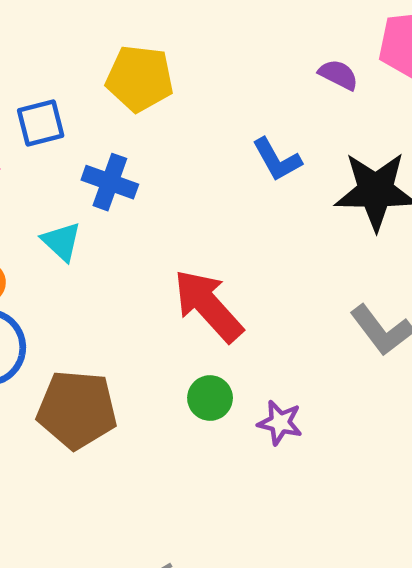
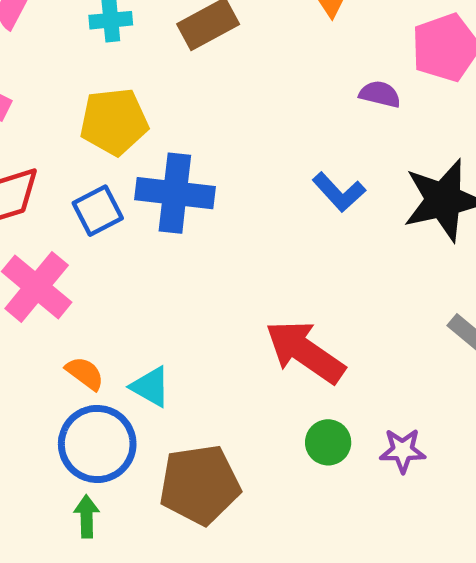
yellow pentagon: (140, 78) -> (114, 122), moved
blue cross: (110, 182) -> (175, 193), moved, size x1.4
cyan triangle: (61, 241) -> (151, 387), moved

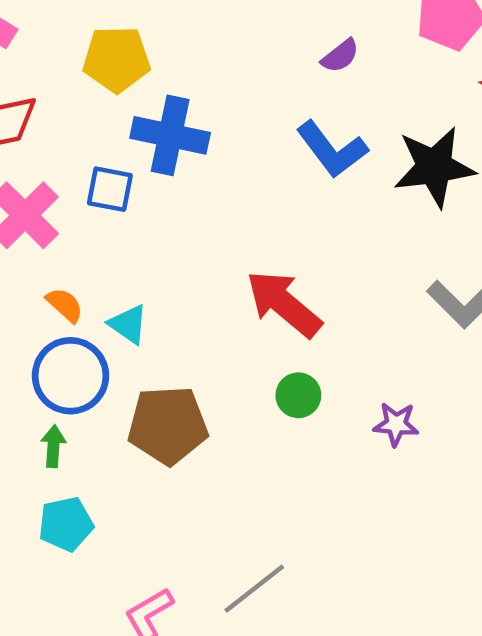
purple semicircle: (380, 94) -> (340, 56), moved, turned 123
blue L-shape: (339, 192) -> (332, 149), size x1.4
blue square: (98, 211) -> (110, 189), moved, turned 33
purple star: (403, 451) -> (396, 424), moved

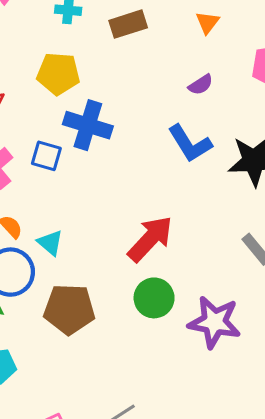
red arrow: (284, 304) -> (150, 239), turned 88
green circle: (298, 395) -> (154, 298), size x1.4
purple star: (396, 424) -> (214, 322), size x1.8

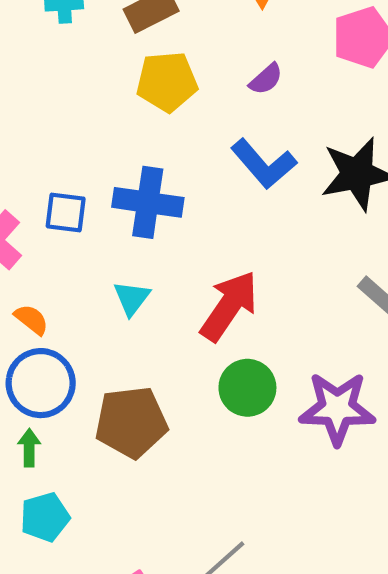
yellow pentagon: (58, 74) -> (167, 82), moved
blue cross: (88, 125) -> (148, 202), moved
cyan triangle: (50, 243) -> (132, 298), moved, turned 36

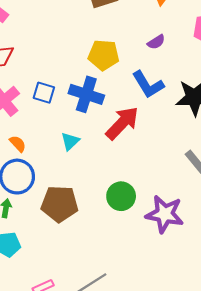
yellow pentagon: (167, 82) -> (104, 55), moved
red arrow: (229, 306) -> (122, 123), moved

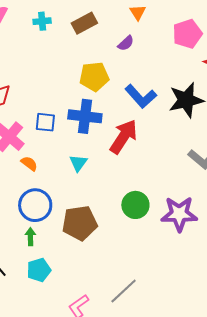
purple semicircle: (156, 42) -> (126, 43), moved
orange semicircle: (18, 144) -> (29, 163), moved

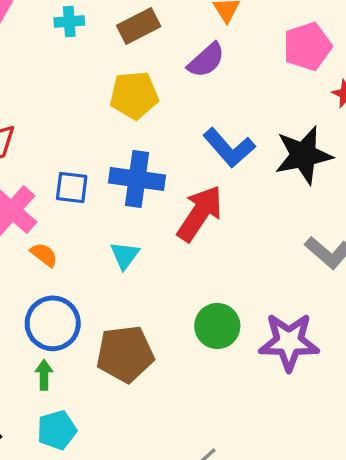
purple semicircle: (126, 43) -> (206, 60), size x1.4
yellow pentagon: (94, 77) -> (134, 95), moved

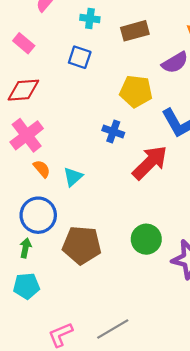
yellow pentagon: (134, 95) -> (136, 91), moved
blue cross: (137, 179) -> (113, 131), size x0.6
blue square: (72, 187) -> (80, 57), moved
cyan triangle: (125, 255) -> (73, 177), moved

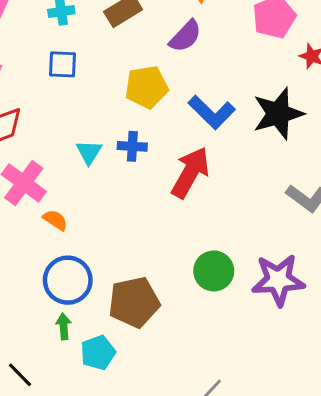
cyan triangle: (73, 177) -> (89, 152), moved
cyan pentagon: (26, 286) -> (98, 353), moved

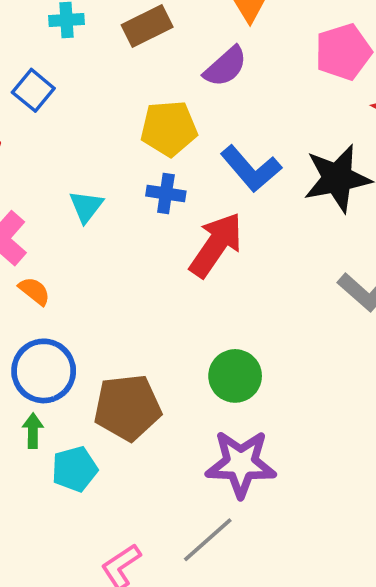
blue square: (62, 64) -> (33, 90), moved, turned 32
blue cross: (132, 146) -> (166, 193), moved
purple star: (278, 280) -> (241, 464), moved

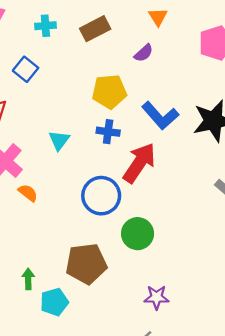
purple semicircle: (225, 67) -> (144, 53), size x0.7
blue circle: (44, 371) -> (101, 196), moved
green circle: (235, 376) -> (138, 234), moved
purple star: (241, 464) -> (157, 297), size x0.6

